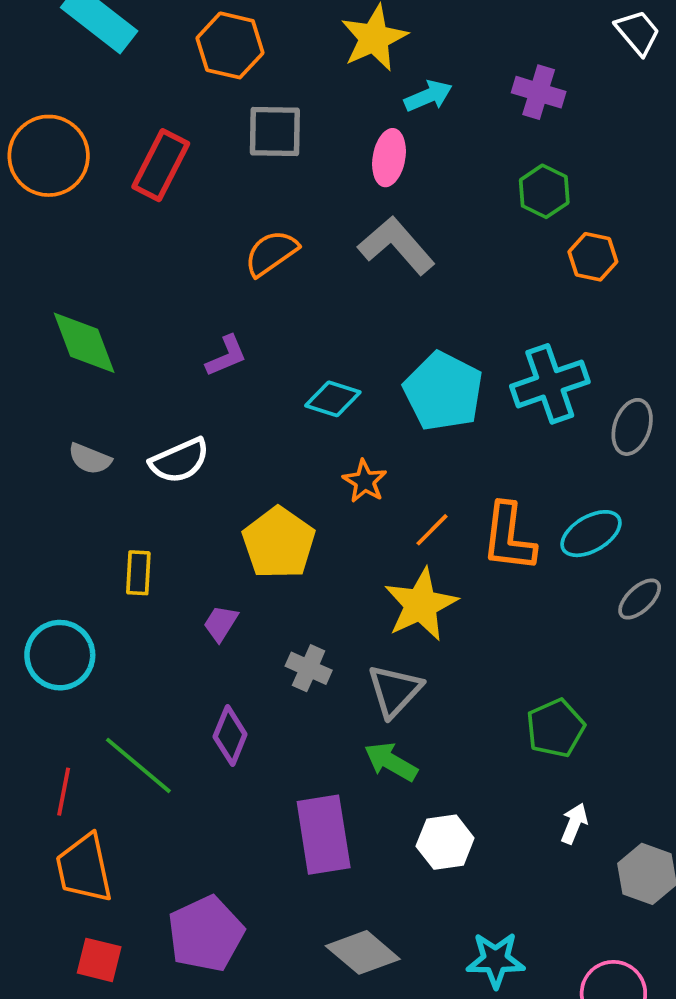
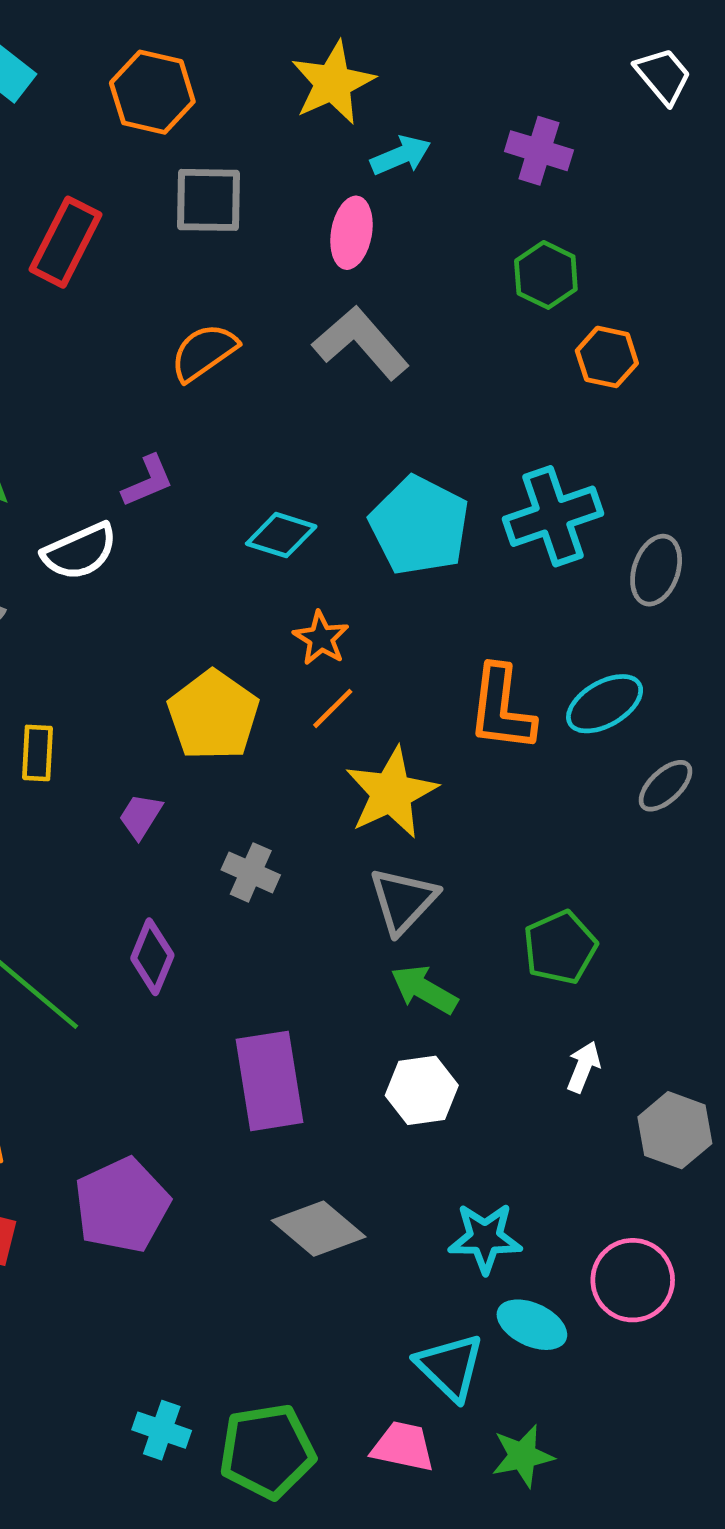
white semicircle: (180, 461) -> (80, 551), moved
orange line: (432, 530) -> (333, 708), moved
gray triangle: (395, 691) -> (403, 901), moved
green arrow: (391, 762) -> (424, 990), moved

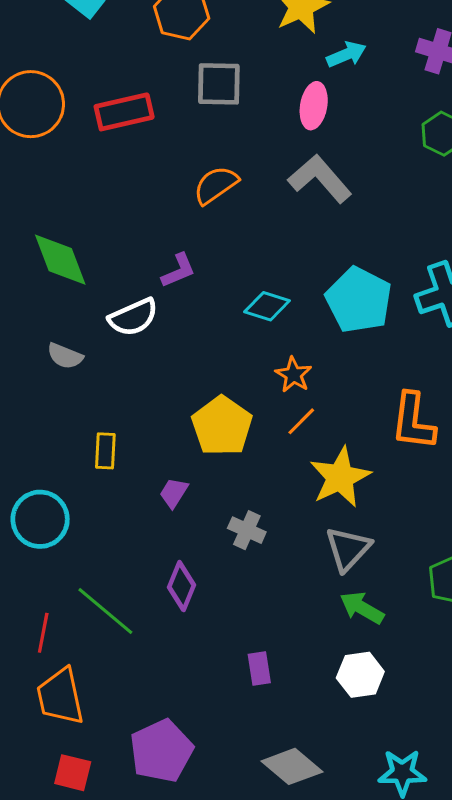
red rectangle: (66, 242) -> (124, 112), turned 50
purple rectangle: (269, 1081) -> (259, 668), size x0.5

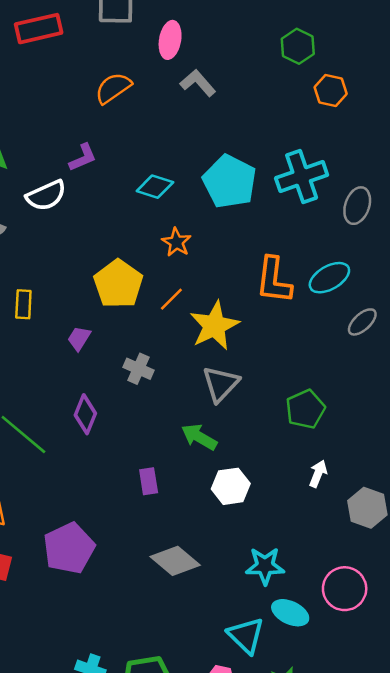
pink ellipse: (314, 106) -> (170, 40), moved
gray L-shape: (320, 179) -> (198, 83), size x0.7
orange line: (301, 421) -> (171, 299), moved
green arrow: (362, 608) -> (199, 437), moved

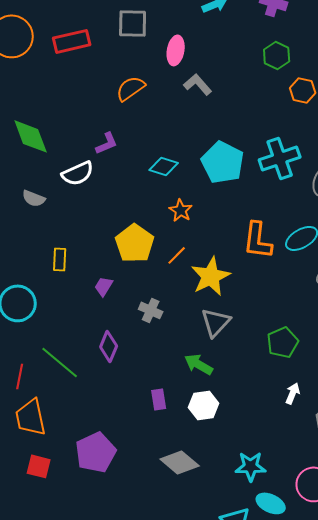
white hexagon: (231, 486) -> (204, 405), moved

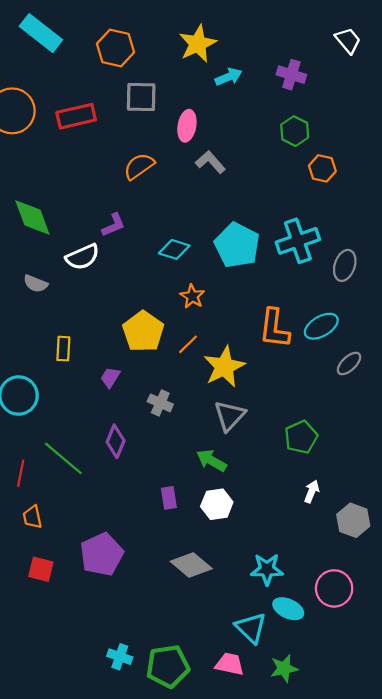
orange trapezoid: (31, 417) -> (32, 517), size x0.6

